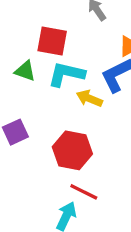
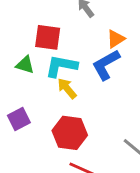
yellow arrow: (89, 98) -> (67, 88), moved, turned 30

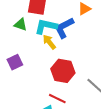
blue L-shape: (106, 65) -> (64, 28), moved
red hexagon: (70, 133) -> (63, 71), moved

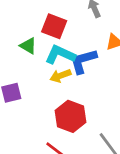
yellow arrow: (49, 42) -> (61, 76), turned -84

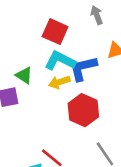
green triangle: (28, 46) -> (24, 75), moved
red hexagon: (71, 116) -> (83, 110), moved

